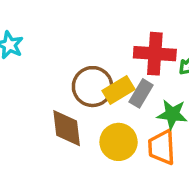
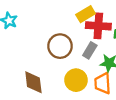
yellow rectangle: (119, 90) -> (86, 14), moved
brown diamond: (67, 128) -> (33, 82), moved

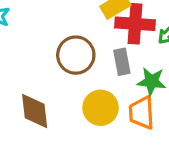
gray rectangle: (90, 50) -> (122, 62), turned -42

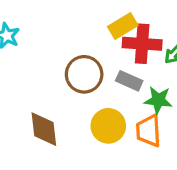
gray rectangle: (122, 62) -> (129, 81), turned -55

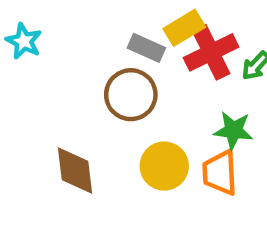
red cross: (142, 44) -> (211, 52), turned -30
gray rectangle: (129, 81) -> (146, 48), moved

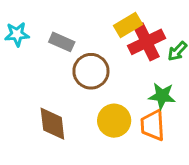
cyan star: (24, 41) -> (17, 34), turned -30
gray rectangle: (146, 48) -> (62, 42), moved

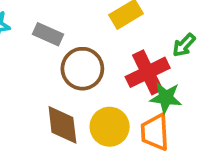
red cross: (147, 42) -> (148, 72), moved
brown diamond: (52, 124) -> (62, 125), moved

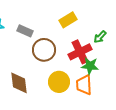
brown diamond: (62, 125) -> (19, 83), moved

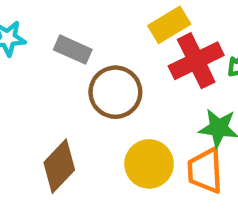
red cross: (80, 52) -> (196, 61), moved
brown diamond: (19, 83) -> (59, 166), turned 50

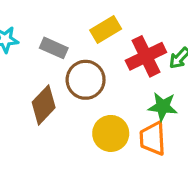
yellow rectangle: (169, 25) -> (106, 29), moved
brown diamond: (59, 166) -> (44, 105), moved

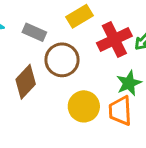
green star: (163, 107) -> (129, 83), turned -30

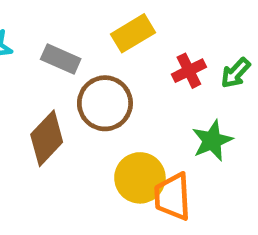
red cross: (114, 40) -> (189, 71), size x0.6
orange trapezoid: (120, 111) -> (173, 197), moved

